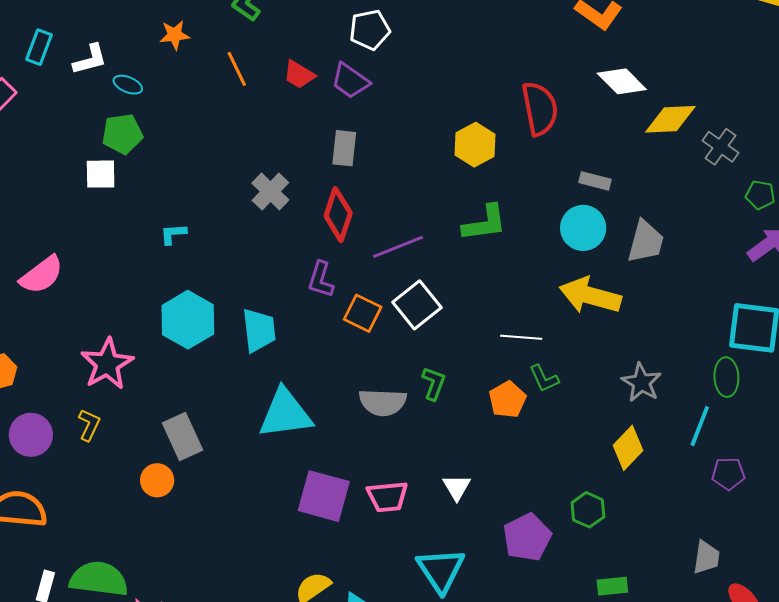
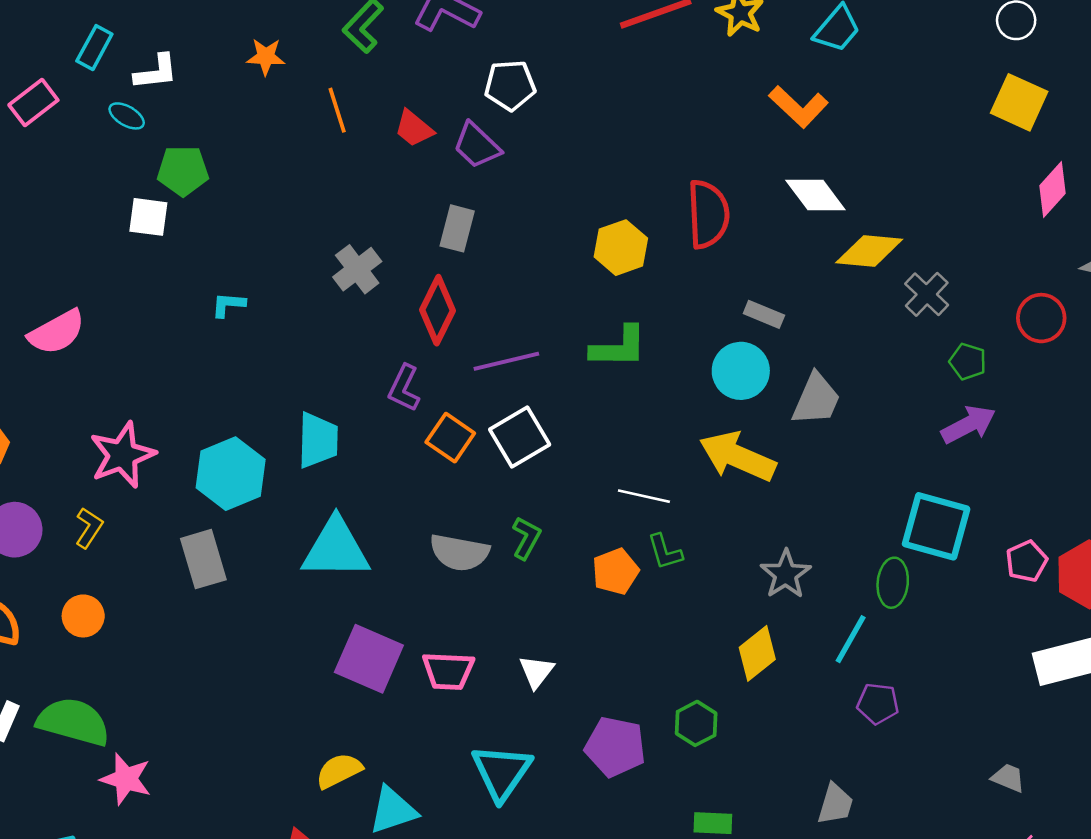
cyan ellipse: (128, 85) -> (127, 116), moved
cyan hexagon: (188, 320) -> (231, 474), moved
orange circle: (157, 480) -> (83, 616), moved
purple pentagon: (527, 537) -> (615, 747), turned 30

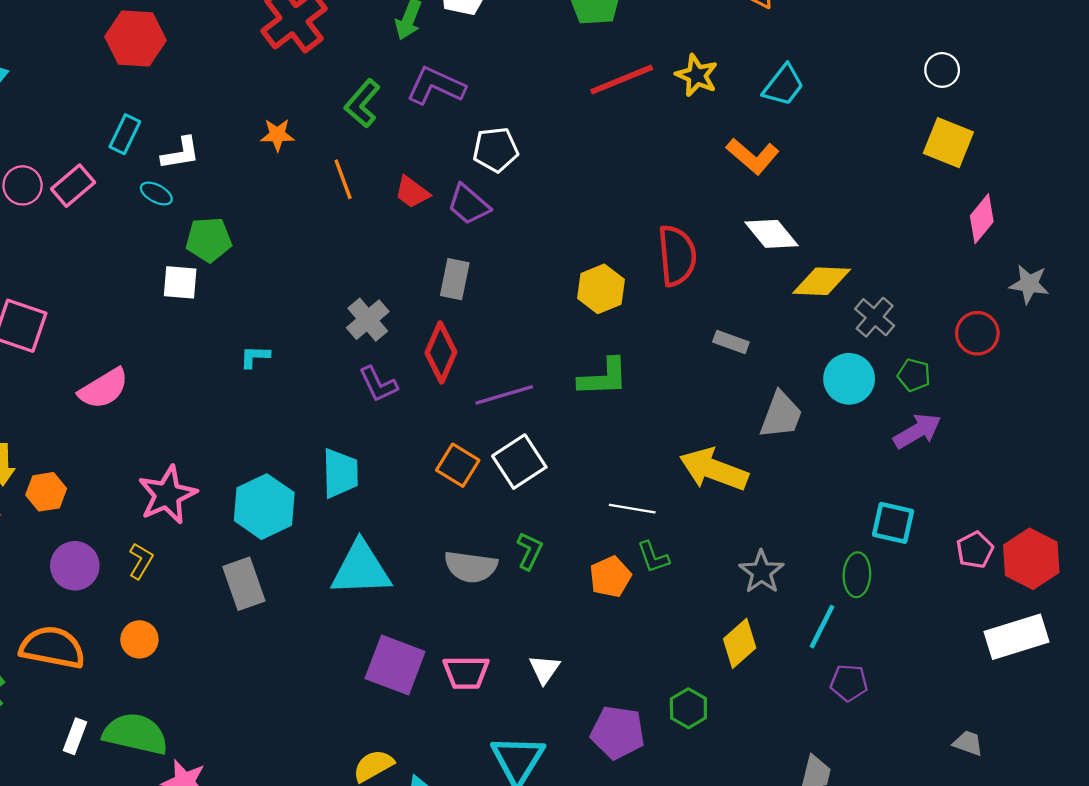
cyan circle: (741, 371) -> (849, 379), moved
purple L-shape: (404, 388) -> (378, 384), moved, turned -48
cyan square: (936, 526) -> (893, 523), size x0.7

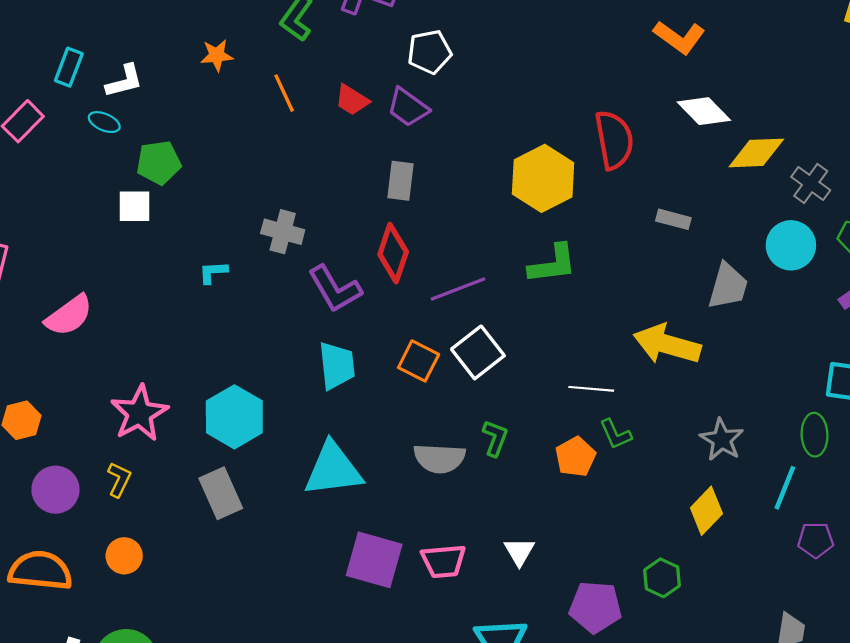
yellow hexagon: (601, 289) -> (543, 178), size x1.4
gray cross: (368, 320) -> (283, 232), moved, turned -30
purple L-shape: (378, 384) -> (335, 289), size x1.4
cyan trapezoid: (340, 473) -> (337, 366), moved

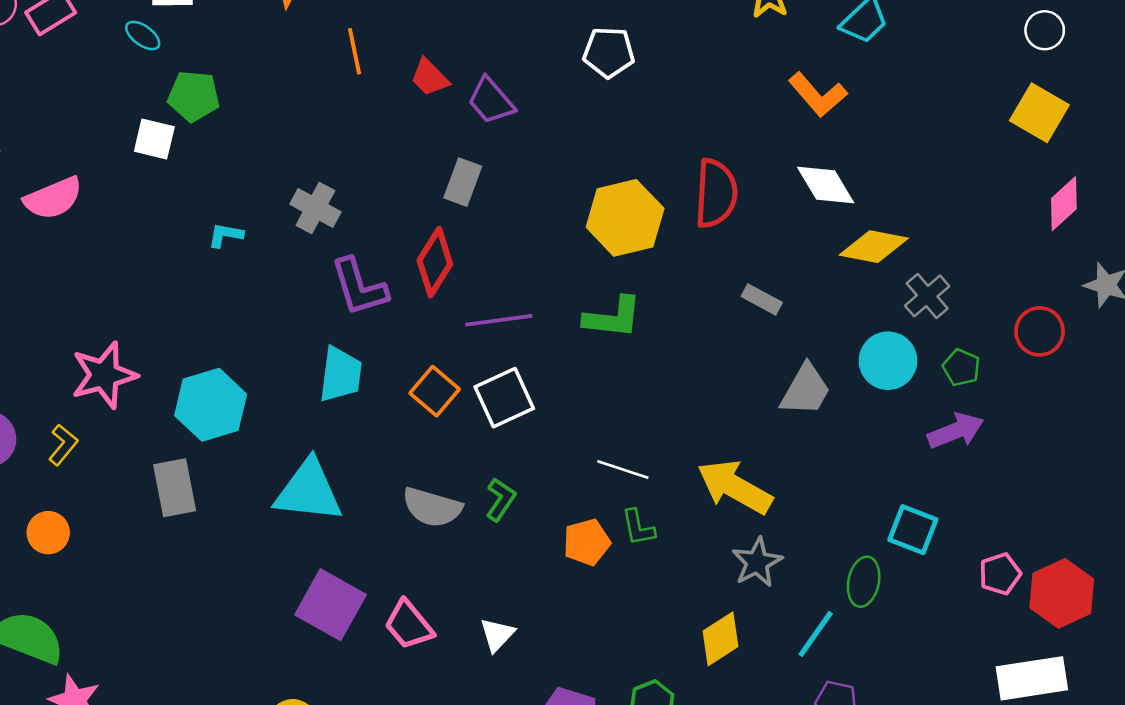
white pentagon: (430, 52) -> (609, 52), moved
pink semicircle: (69, 315) -> (53, 198), moved
yellow arrow: (667, 344) -> (735, 487), moved
pink trapezoid: (443, 561) -> (409, 625), turned 42

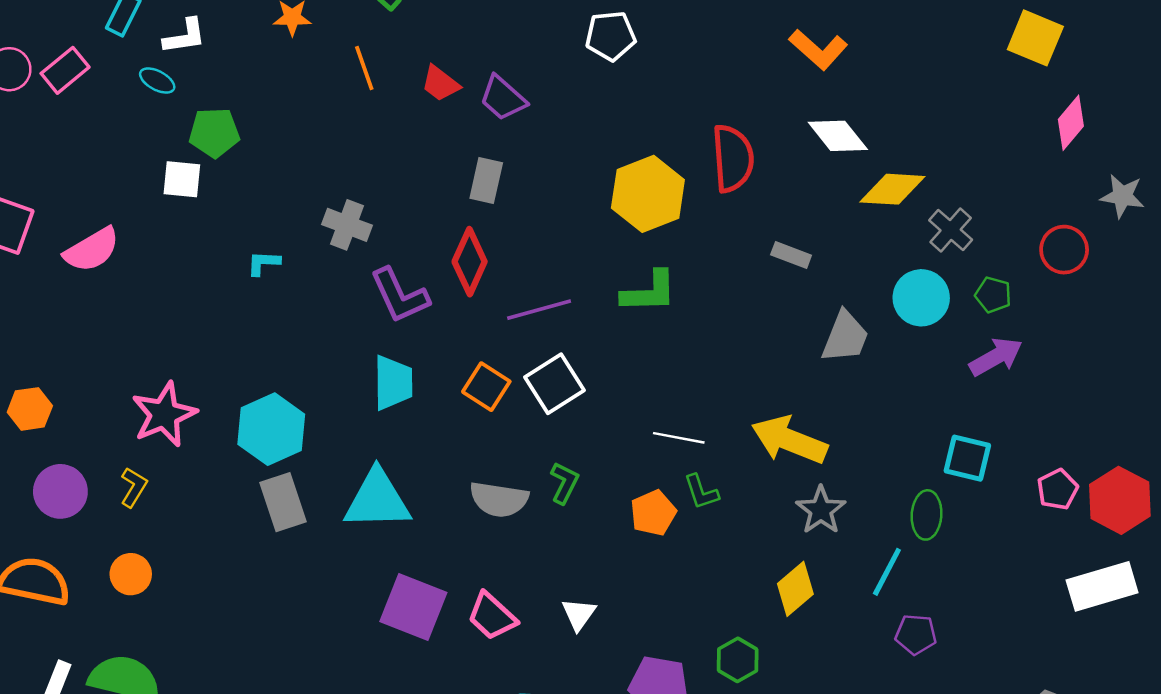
gray rectangle: (175, 488) -> (283, 502), moved

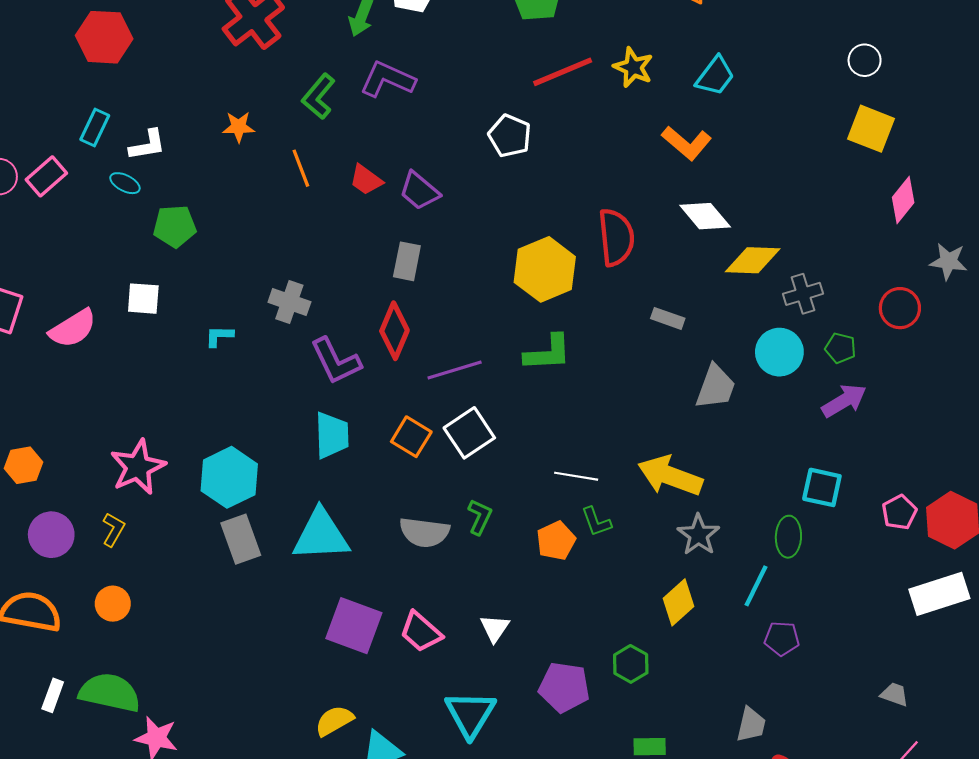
white pentagon: (611, 36) -> (510, 136), turned 30
white square: (182, 179) -> (143, 299), moved
gray cross: (951, 230) -> (803, 294), turned 33

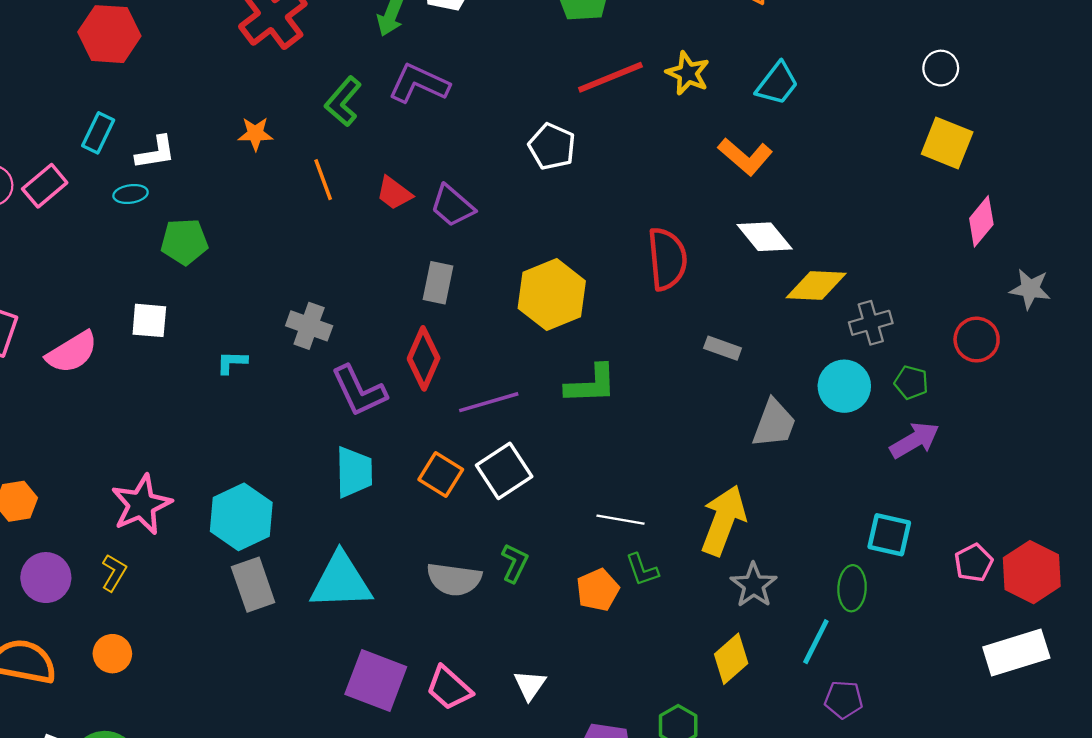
cyan ellipse: (125, 183) -> (131, 194), turned -36
yellow hexagon: (545, 269) -> (552, 295), moved
yellow arrow: (670, 476) -> (723, 520), turned 90

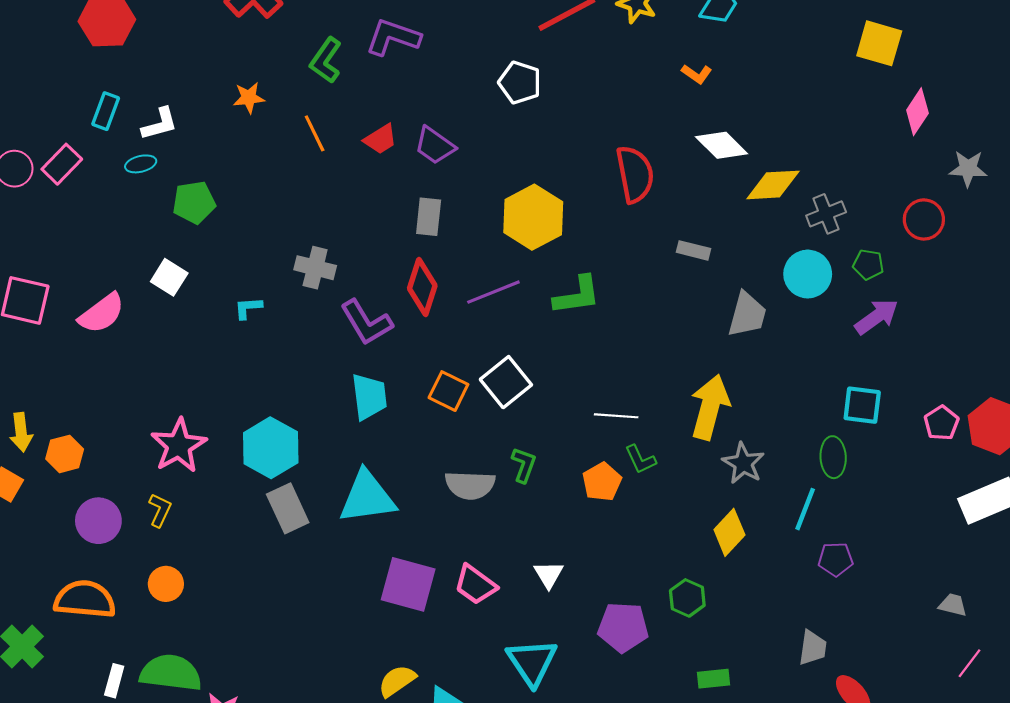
orange L-shape: (745, 156) -> (697, 74), size x0.6
red trapezoid: (394, 193) -> (380, 139), turned -63
white square: (149, 320) -> (169, 277), turned 33
purple line: (489, 402) -> (493, 292), moved

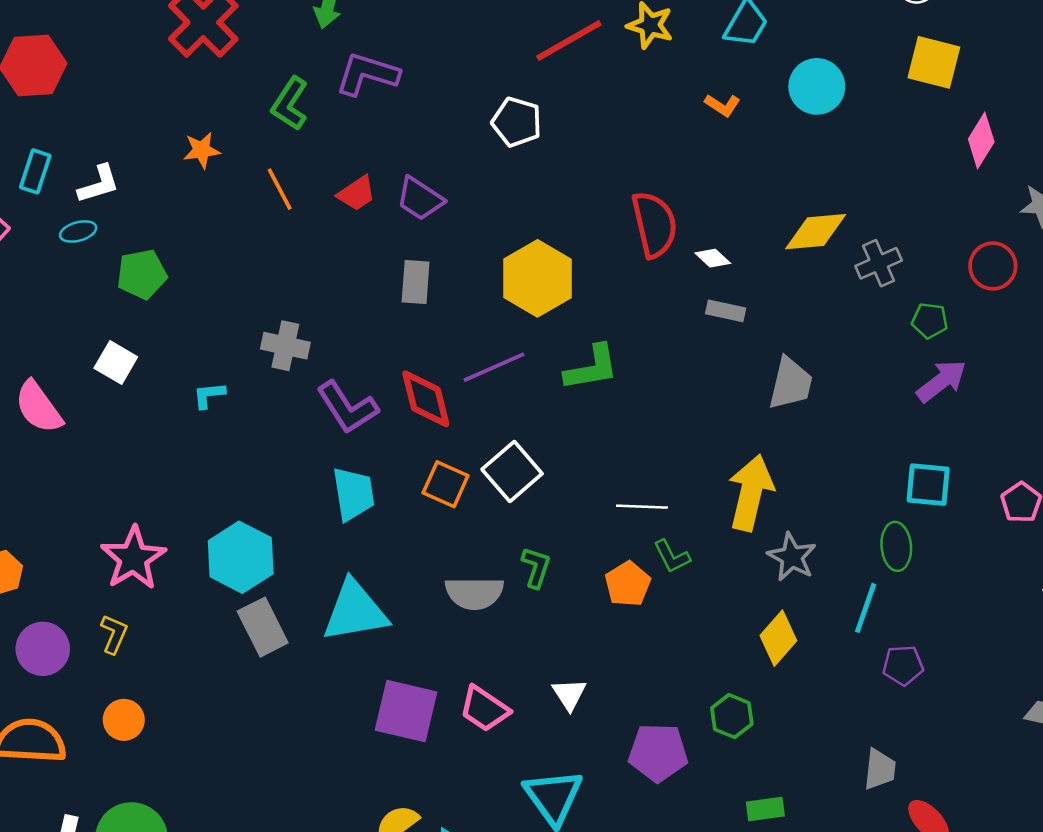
white diamond: (722, 145) -> (713, 258), moved, size x0.6
cyan circle: (808, 274) -> (817, 86), moved
red diamond: (422, 287) -> (426, 399), moved, turned -30
pink semicircle: (102, 313) -> (38, 407), turned 93

